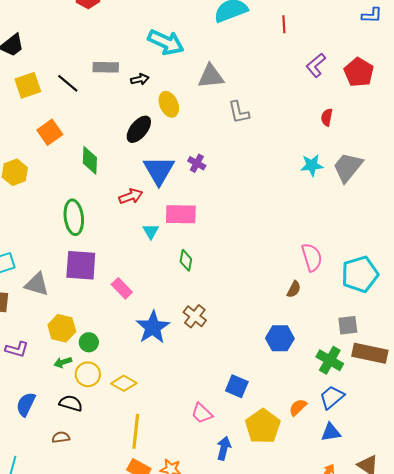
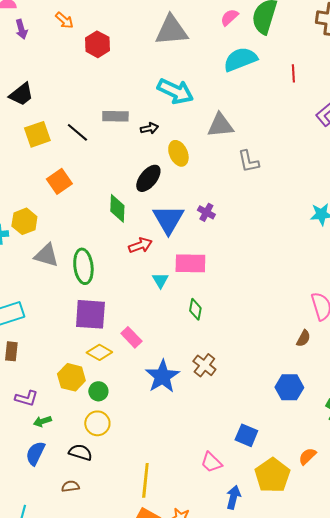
green diamond: (90, 160) -> (117, 208), moved
gray triangle: (37, 284) -> (46, 255), moved
green arrow: (63, 362) -> (42, 421), moved
yellow diamond: (124, 383) -> (99, 352), moved

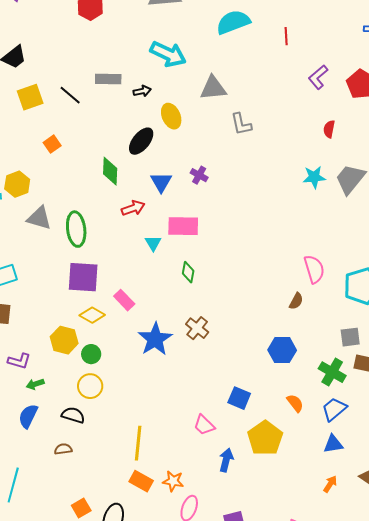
orange square: (59, 181) -> (52, 144), size x0.7
blue triangle: (168, 219) -> (161, 182), size x0.7
orange semicircle: (307, 456) -> (295, 403), moved, turned 96

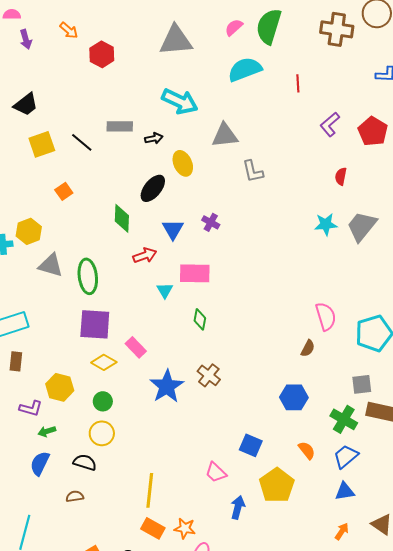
yellow hexagon: (64, 340) -> (60, 387), moved

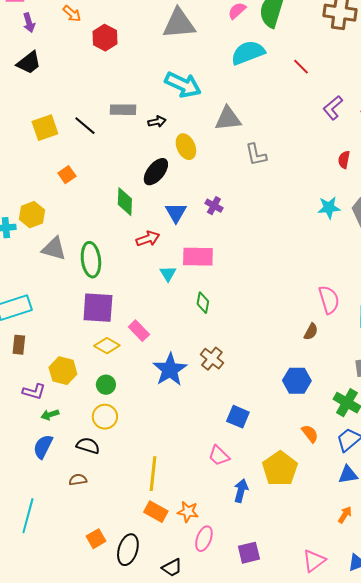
red line: (298, 83) -> (301, 67), turned -42
black trapezoid: (26, 104) -> (29, 63), moved
blue square: (251, 445) -> (238, 417), moved

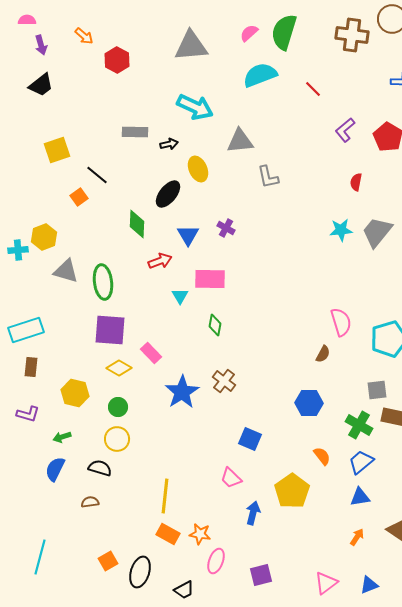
black line: (85, 126) -> (97, 175), moved
purple L-shape: (34, 392) -> (28, 414), moved
cyan line: (28, 516) -> (40, 557), moved

